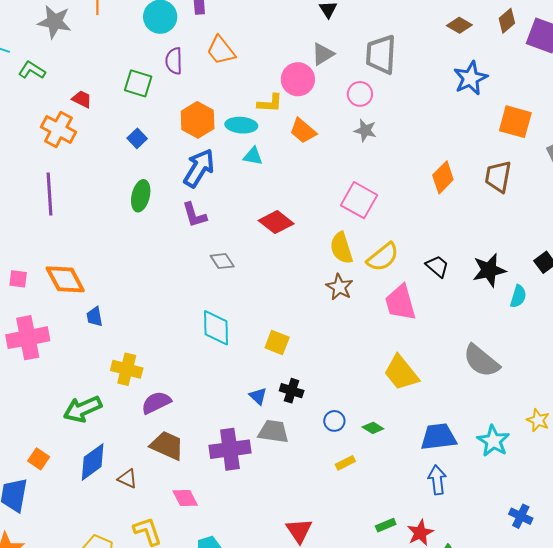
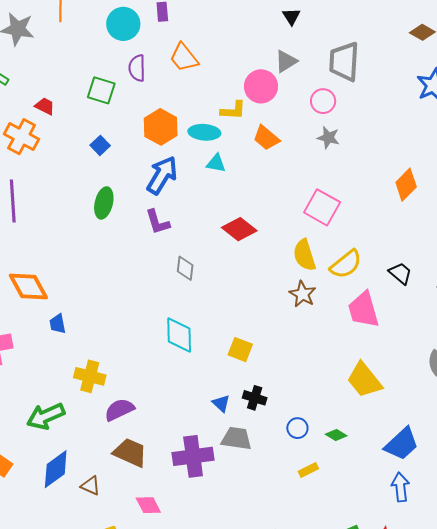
gray diamond: (222, 261) -> (185, 268), turned 40
blue trapezoid: (438, 437) -> (402, 444), turned 144

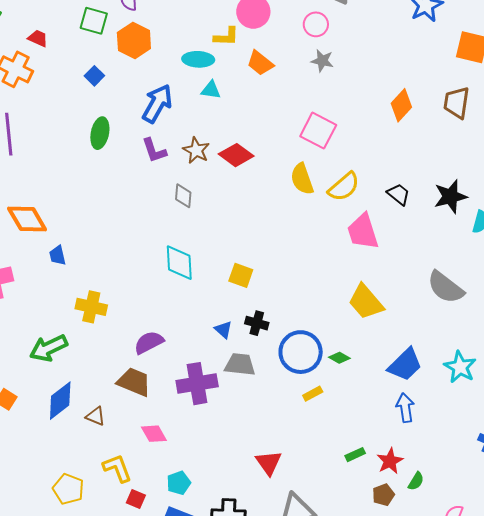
orange hexagon: (161, 127) -> (134, 40), moved
brown star: (303, 294) -> (196, 150), moved
purple semicircle: (119, 410) -> (149, 342), moved
blue circle: (297, 428) -> (301, 352), size x2.0

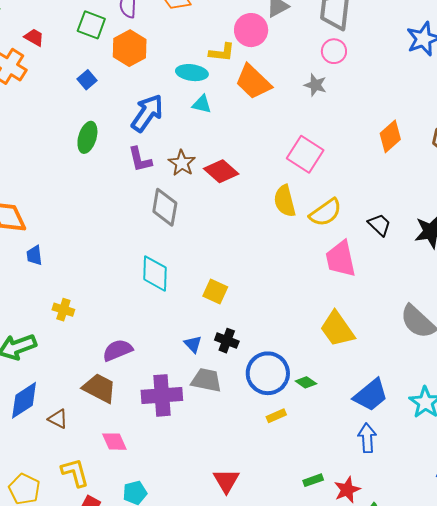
pink circle: (316, 24) -> (334, 51), moved
orange trapezoid: (260, 63) -> (253, 82), size x1.4
gray diamond: (183, 196) -> (165, 207), size x1.5
yellow cross: (91, 307) -> (63, 310), size x0.7

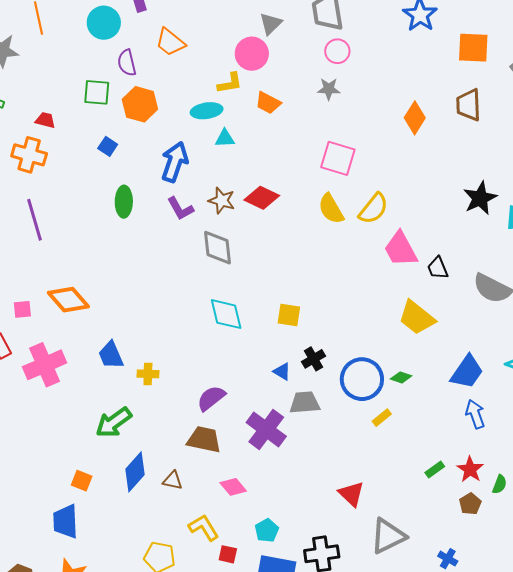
orange trapezoid: (253, 82) -> (268, 103), size x0.7
black trapezoid: (379, 225) -> (438, 268), moved, turned -140
blue trapezoid: (34, 255) -> (111, 355), moved, size x1.4
black cross: (227, 341) -> (314, 359), turned -35
purple cross: (162, 395) -> (266, 429), turned -33

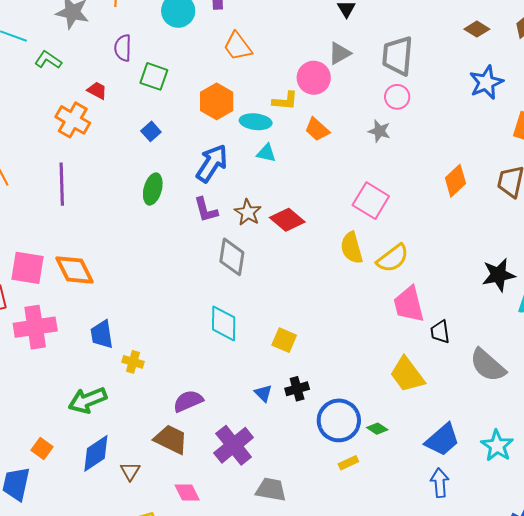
purple semicircle: (127, 63) -> (123, 48), moved
orange hexagon: (140, 104) -> (217, 101), moved
pink square: (22, 309) -> (28, 268), size x1.8
gray trapezoid: (305, 403) -> (271, 490), moved
brown triangle: (173, 481) -> (130, 471), turned 35

